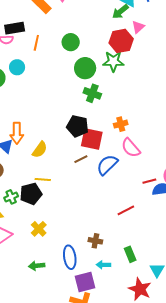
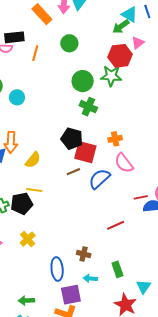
green circle: (71, 42) -> (69, 43), moved
cyan circle: (17, 67) -> (17, 97), moved
green arrow: (37, 266) -> (26, 301), moved

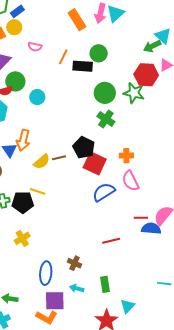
black rectangle: (14, 37) -> (83, 66), moved
brown line: (73, 172) -> (59, 158), moved

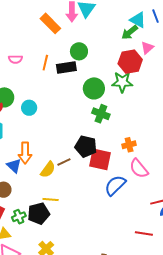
red line: (111, 241) -> (144, 233), moved, turned 36

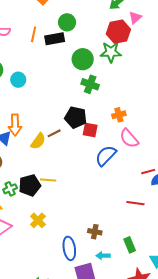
red square: (100, 159) -> (90, 130), size x0.7
yellow line: (51, 200) -> (48, 180), moved

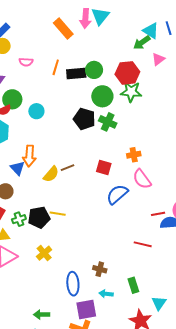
green circle: (67, 22) -> (94, 70), moved
red hexagon: (118, 32) -> (127, 73), moved
black pentagon: (76, 117) -> (84, 119), moved

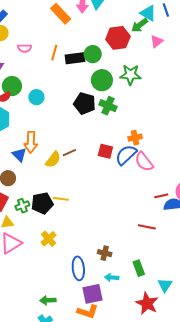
red hexagon: (127, 73) -> (118, 38), moved
blue semicircle: (117, 194) -> (126, 155), moved

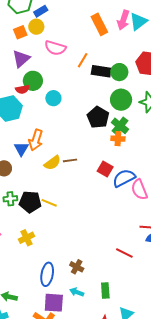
pink semicircle: (25, 48) -> (55, 48), size x1.5
orange cross: (135, 138) -> (118, 139), moved

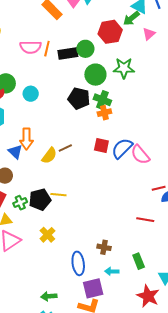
pink semicircle: (55, 48) -> (31, 47), moved

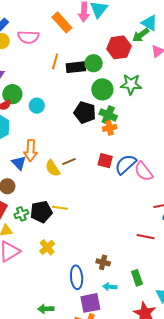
pink semicircle: (31, 47) -> (28, 37), moved
yellow semicircle: (49, 156) -> (53, 168), turned 108

